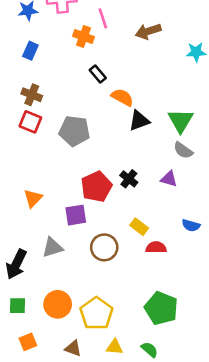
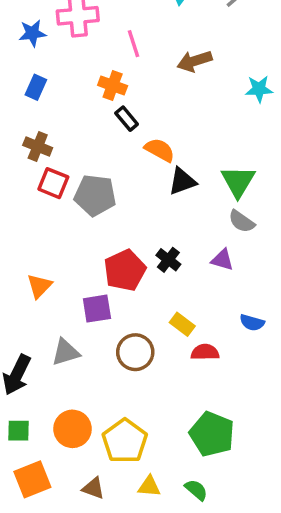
orange cross: (83, 36) -> (113, 85), moved
red square: (30, 122) -> (53, 183), moved
orange square: (28, 342) -> (32, 479), size x1.5

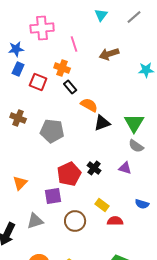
blue star: (32, 33) -> (16, 49), moved
brown cross: (38, 146) -> (18, 118), moved
red square: (53, 183) -> (38, 82), moved

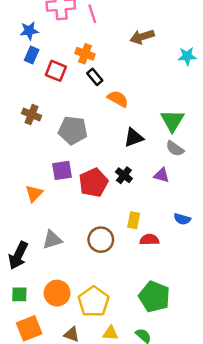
pink line: (74, 44) -> (92, 14), moved
black triangle: (102, 123) -> (134, 138), moved
purple square: (53, 196) -> (62, 170), moved
yellow rectangle: (102, 205) -> (134, 220), turned 64

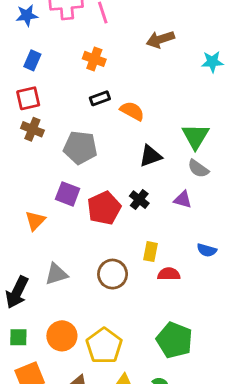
blue star: (29, 31) -> (27, 15), moved
red square: (56, 71) -> (28, 98), moved, turned -35
black rectangle: (95, 77) -> (100, 98), moved, turned -70
purple square: (62, 170) -> (68, 194), turned 30

